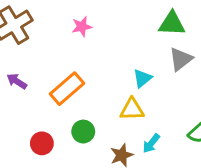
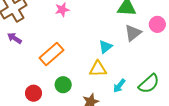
purple arrow: (17, 81) -> (14, 38), moved
cyan arrow: (151, 143) -> (119, 86), moved

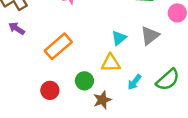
gray triangle: (133, 33) -> (150, 36), moved
green circle: (63, 85) -> (84, 81), moved
red circle: (34, 93) -> (50, 90), moved

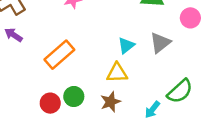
green circle: (84, 81) -> (74, 97), moved
cyan arrow: (134, 82) -> (152, 110), moved
brown star: (102, 100) -> (110, 102), moved

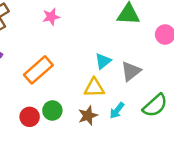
gray triangle: (160, 43) -> (131, 71), moved
cyan arrow: (152, 110) -> (117, 110), moved

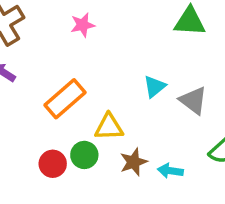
gray triangle: (131, 71) -> (193, 101), turned -45
yellow triangle: (94, 88) -> (109, 127), moved
cyan arrow: (117, 110) -> (170, 171), moved, turned 60

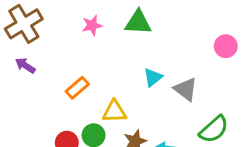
green triangle: (190, 21) -> (138, 22), moved
orange rectangle: (65, 99) -> (77, 88), size x0.7

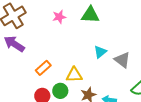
purple arrow: (25, 65) -> (14, 44), size x1.5
orange rectangle: (77, 88) -> (43, 68), moved

